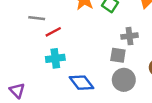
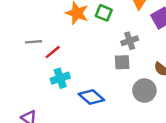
gray circle: (124, 80) -> (144, 91), moved

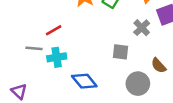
gray cross: (130, 41) -> (142, 28), moved, turned -35
gray line: (33, 42) -> (34, 48), moved

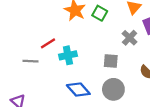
cyan cross: (57, 57) -> (68, 55), moved
gray circle: (138, 84) -> (113, 89), moved

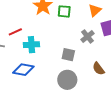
green square: (100, 13) -> (64, 11), turned -32
blue diamond: (78, 90) -> (23, 70), moved, turned -45

